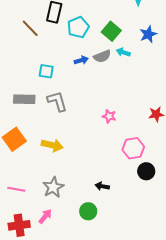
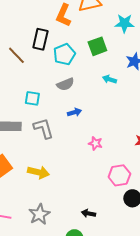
green square: (111, 31) -> (97, 46), moved, turned 30
gray semicircle: (102, 56) -> (65, 84), moved
blue arrow: (81, 60) -> (74, 112), moved

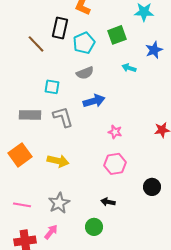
blue arrow: (74, 112) -> (94, 101), size x1.5
pink hexagon: (119, 175) -> (115, 164), moved

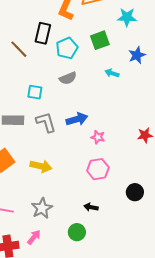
blue arrow: (94, 101) -> (77, 119), moved

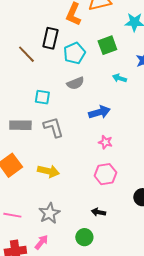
blue arrow: (77, 119) -> (99, 112), moved

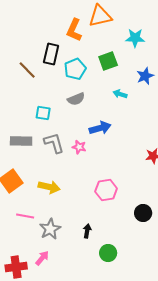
pink star: (105, 142) -> (79, 147), moved
black arrow: (98, 212) -> (87, 231), moved, turned 88
pink line: (12, 215) -> (25, 216), moved
green circle: (84, 237) -> (108, 253), moved

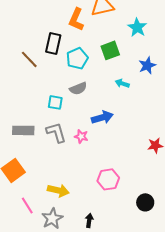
cyan star: (135, 38) -> (137, 27), turned 30
cyan square: (43, 113) -> (55, 102), moved
yellow arrow: (49, 187) -> (58, 190), moved
pink line: (25, 216) -> (27, 205), turned 48

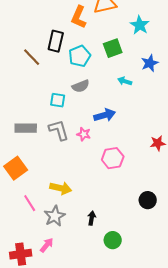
pink hexagon: (108, 179) -> (113, 158), moved

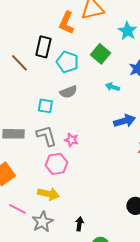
green square: (113, 48) -> (100, 54), turned -30
cyan pentagon: (80, 56) -> (67, 62), turned -30
blue arrow: (105, 115) -> (124, 121), moved
pink hexagon: (113, 158) -> (56, 164), moved
pink line: (30, 203) -> (17, 209), turned -30

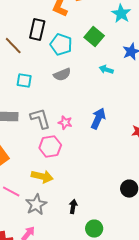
cyan square: (45, 106) -> (24, 81), moved
blue arrow: (124, 121) -> (98, 119), moved, turned -50

